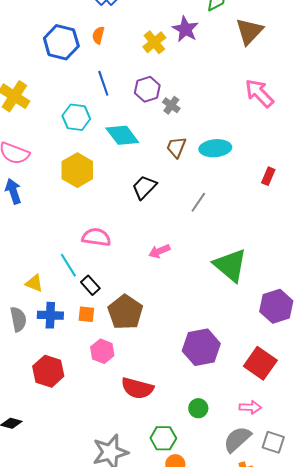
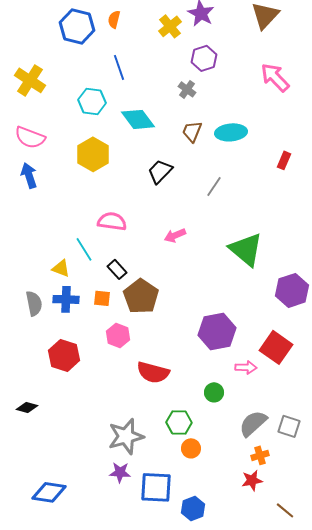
purple hexagon: (147, 89) -> (204, 58), moved
yellow triangle: (34, 283) -> (61, 268), moved
black rectangle: (90, 285) -> (117, 269), moved
pink arrow: (250, 407) -> (246, 367), moved

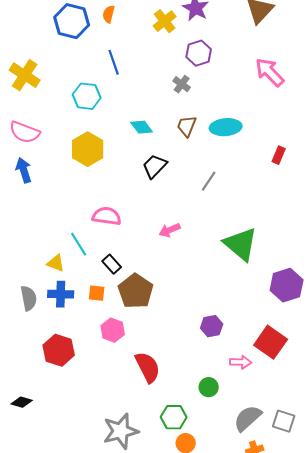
cyan diamond: (138, 119) -> (142, 127), moved, size x0.7
purple hexagon: (217, 331) -> (212, 326), size x0.6
red semicircle: (153, 372) -> (148, 367), turned -132

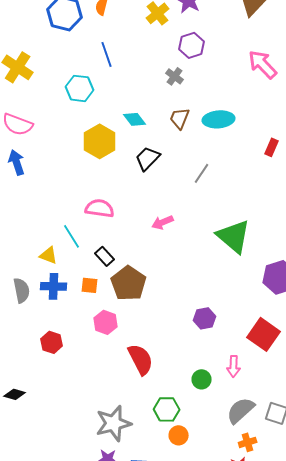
yellow hexagon: (88, 149) -> (100, 141), moved
red hexagon: (59, 350) -> (52, 342), size x0.7
pink arrow: (241, 362) -> (234, 366), moved, turned 90

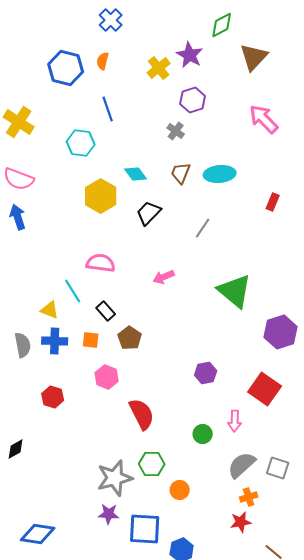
brown pentagon: (129, 283) -> (130, 338), size x0.7
black diamond: (15, 394) -> (16, 449), turned -45
green hexagon: (167, 409) -> (152, 464), moved

